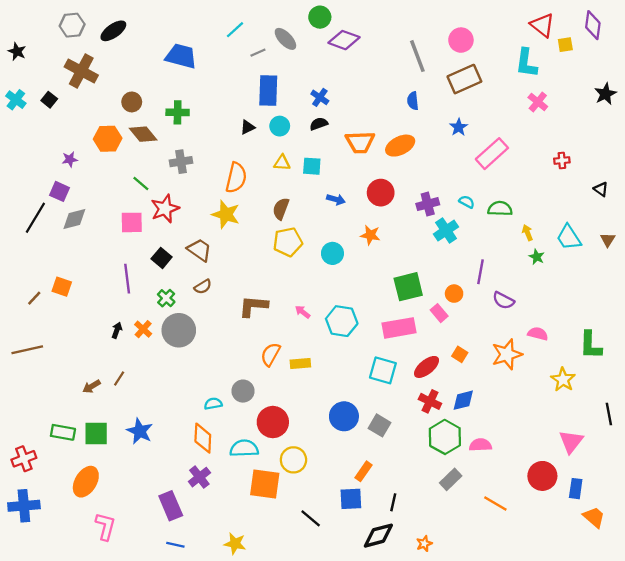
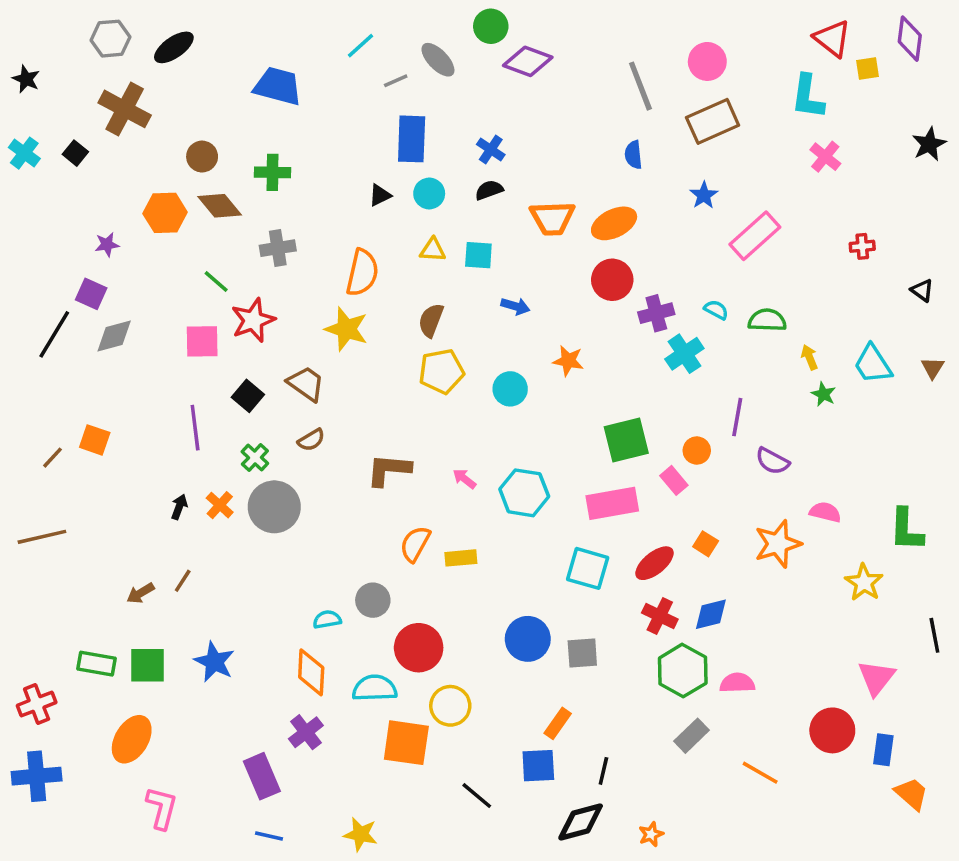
red circle: (381, 193) -> (612, 280), moved
gray square: (380, 425) -> (582, 653), turned -35

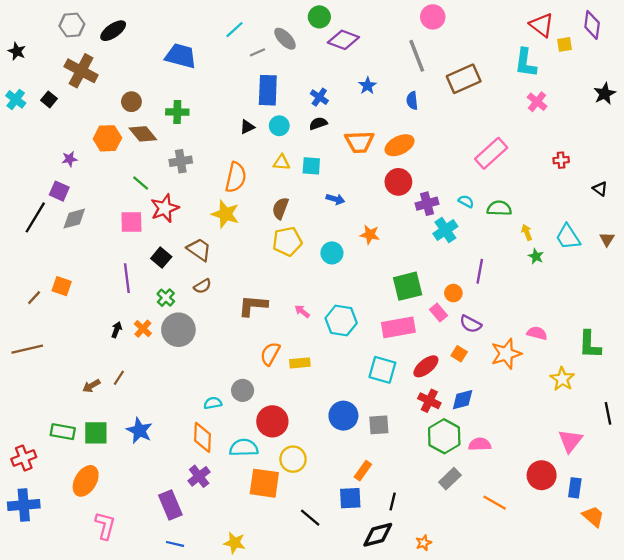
pink circle: (707, 61) -> (433, 17), moved
blue star: (704, 195) -> (367, 86), moved
purple semicircle: (772, 461) -> (471, 324), moved

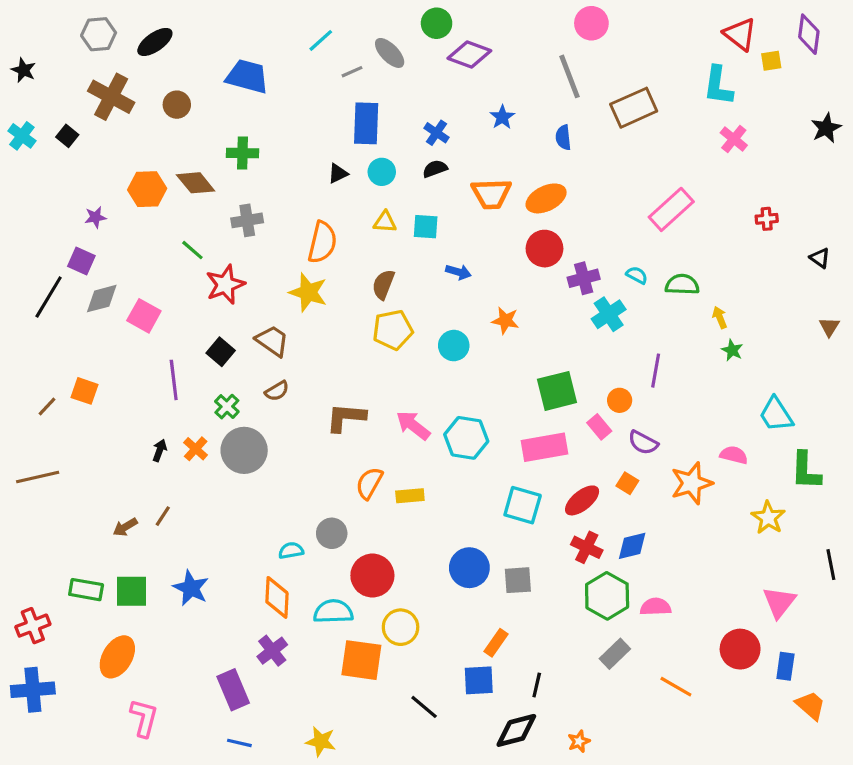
brown circle: (131, 102) -> (177, 105), moved
pink square: (131, 222) -> (144, 316), moved, turned 30
cyan trapezoid: (568, 237) -> (776, 414), moved
pink arrow: (302, 311) -> (413, 425), size x1.6

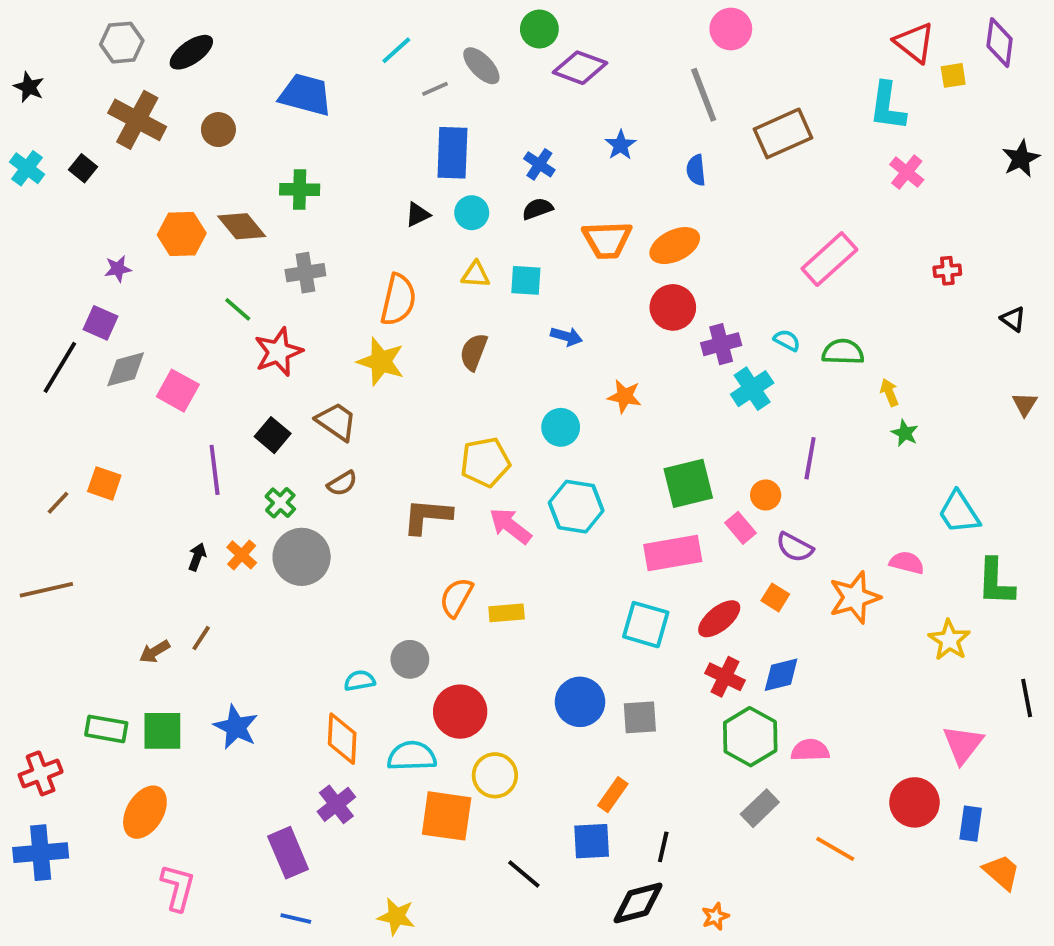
yellow pentagon: (393, 330) -> (485, 462), moved
cyan hexagon: (466, 438) -> (576, 507), moved

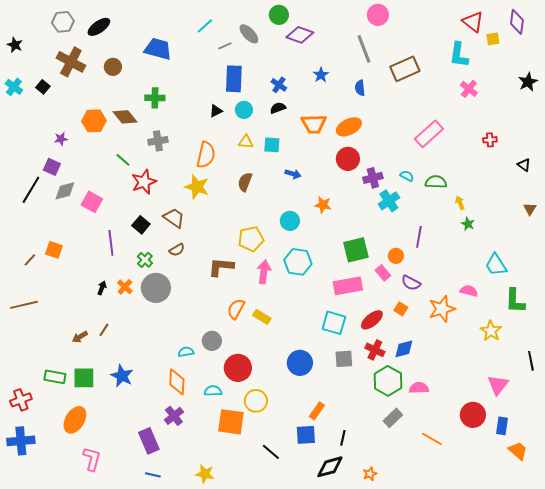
pink arrow: (510, 526) -> (264, 272), turned 60
yellow rectangle: (507, 613) -> (262, 317), turned 36
gray square: (640, 717) -> (344, 359), moved
cyan semicircle: (412, 756) -> (213, 391), size x0.7

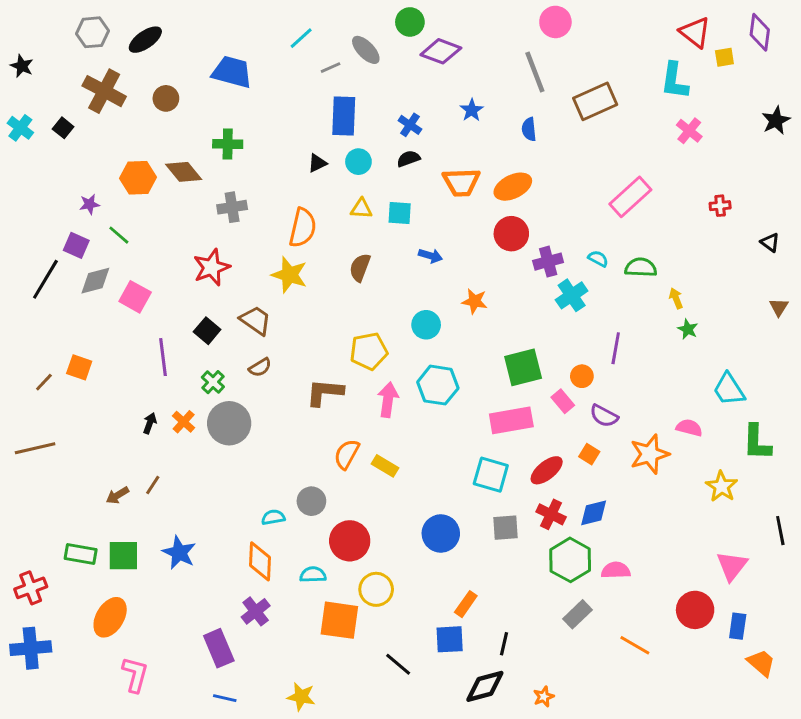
green line: (123, 160) -> (119, 235), moved

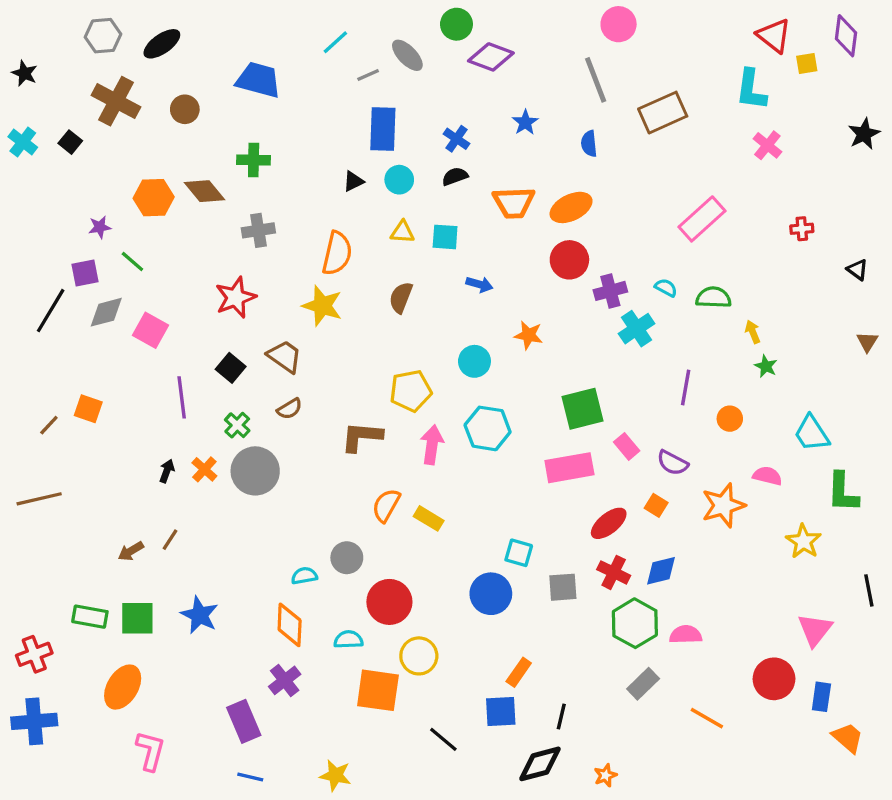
purple square: (76, 245) -> (85, 273), turned -35
orange circle: (582, 376) -> (730, 419), moved
cyan square: (491, 475) -> (519, 553), moved, size x0.7

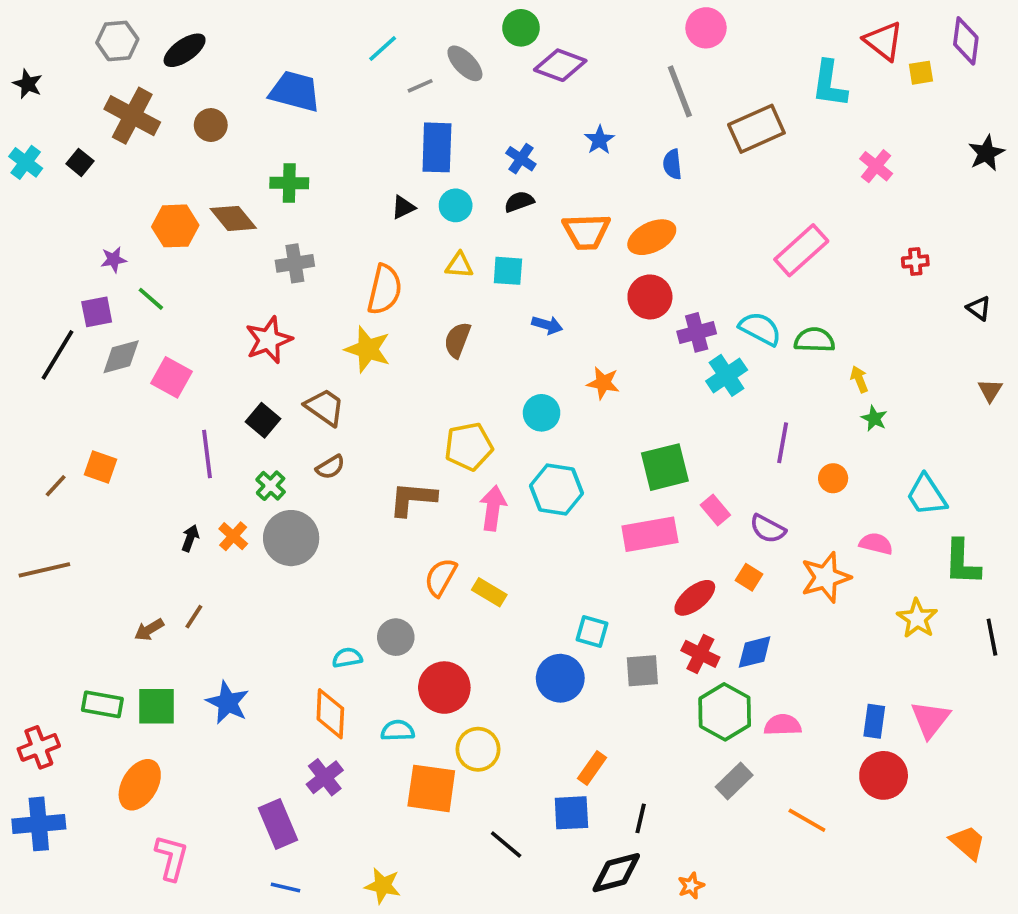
cyan L-shape: (751, 90) -> (829, 84), moved
cyan semicircle: (666, 288) -> (760, 329), size x1.6
black line: (869, 590) -> (992, 637), moved
blue rectangle: (821, 697) -> (874, 721), moved

